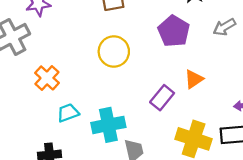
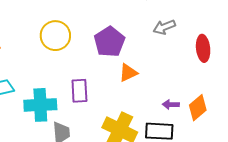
purple pentagon: (174, 31) -> (109, 42), moved
purple rectangle: (162, 98) -> (79, 91), moved, turned -50

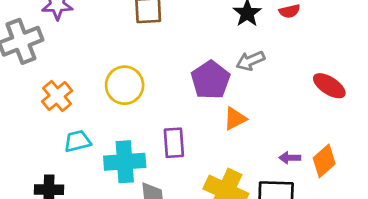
gray arrow: (164, 27) -> (250, 61), moved
yellow circle: (55, 36) -> (125, 85), moved
red ellipse: (203, 48) -> (329, 86), turned -50

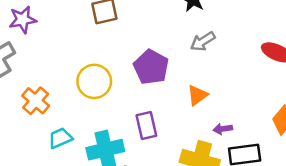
purple pentagon: (210, 80) -> (151, 67), moved
purple arrow: (290, 158) -> (223, 129), moved

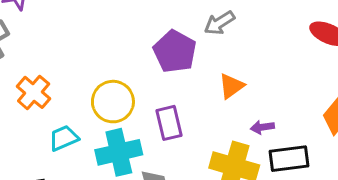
gray arrow: (203, 41) -> (219, 23), moved
yellow circle: (94, 81) -> (113, 102), moved

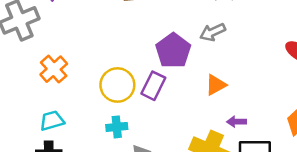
purple rectangle: (169, 123) -> (153, 86), moved, turned 32
cyan trapezoid: (64, 138) -> (52, 121), moved
cyan cross: (119, 152) -> (117, 127), size x0.6

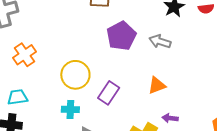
gray arrow: (213, 32) -> (160, 41), turned 35
purple pentagon: (173, 51) -> (121, 36), moved
purple rectangle: (153, 86) -> (109, 93), moved

